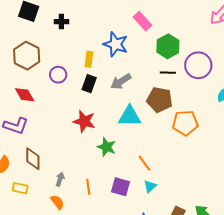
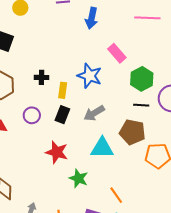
black cross: (61, 22) -> (42, 77), moved
purple circle: (58, 75) -> (32, 115), moved

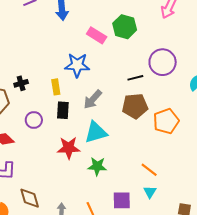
black cross: (42, 77) -> (21, 83), moved
green hexagon: (142, 79) -> (125, 27), moved
cyan triangle: (102, 148) -> (96, 132), moved
orange line: (116, 195) -> (149, 170), moved

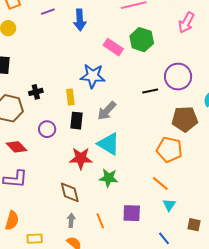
brown pentagon: (135, 106) -> (185, 119), moved
orange pentagon: (166, 121) -> (169, 150), moved, turned 30
cyan triangle: (96, 132) -> (109, 144), turned 45
cyan triangle: (150, 192) -> (169, 205), moved
brown diamond: (30, 198) -> (70, 192), moved

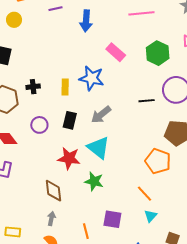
green hexagon: (142, 40) -> (158, 53), moved
yellow rectangle: (70, 97) -> (65, 87), moved
orange line: (100, 221) -> (86, 231), moved

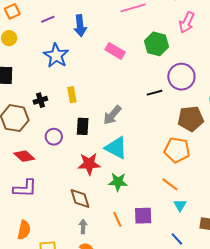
blue star: (92, 78) -> (56, 55), moved, turned 30
orange line: (86, 231) -> (117, 219), moved

